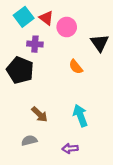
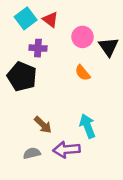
pink circle: (67, 27) -> (83, 37), moved
purple arrow: (70, 148) -> (66, 150), moved, size x1.5

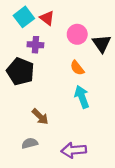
cyan arrow: (87, 126) -> (82, 97), moved
purple arrow: (66, 150) -> (74, 150), moved

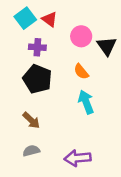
black pentagon: (20, 71) -> (37, 79), moved
brown arrow: (40, 117) -> (31, 120), moved

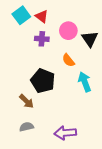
purple cross: (37, 47) -> (42, 39), moved
black pentagon: (37, 79) -> (43, 81), moved
cyan arrow: (86, 102) -> (85, 82), moved

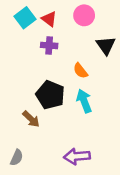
pink circle: (68, 31) -> (84, 15), moved
cyan arrow: (85, 82) -> (84, 101), moved
gray semicircle: (26, 127) -> (17, 158), moved, turned 128

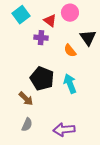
red triangle: (49, 19) -> (50, 21), moved
orange semicircle: (80, 71) -> (70, 51), moved
gray semicircle: (17, 158) -> (27, 125), moved

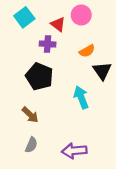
black triangle: (88, 38) -> (102, 71), moved
orange semicircle: (70, 51) -> (87, 51), moved, turned -80
black pentagon: (42, 79) -> (39, 77), moved

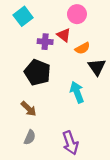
red triangle: (58, 24) -> (64, 35), moved
purple arrow: (74, 151) -> (70, 143), turned -105

